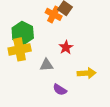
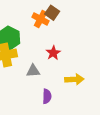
purple semicircle: (60, 90) -> (47, 96), turned -120

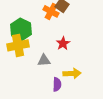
yellow arrow: (74, 79) -> (72, 73), moved

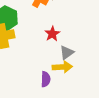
gray triangle: (44, 60) -> (67, 53), moved, turned -32

